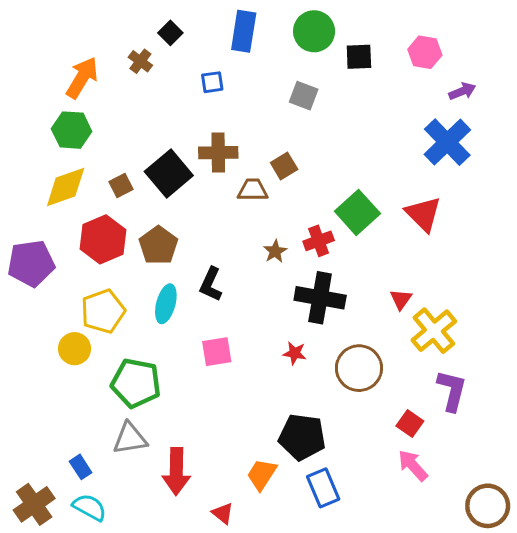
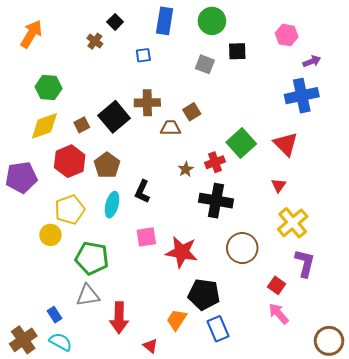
black square: (359, 57) -> (237, 51), moved
orange arrow: (82, 78) -> (31, 34), moved
blue cross: (447, 142) -> (302, 96), turned 32
red triangle: (401, 299) -> (279, 185), moved
red star: (295, 353) -> (182, 252), moved, size x2.0

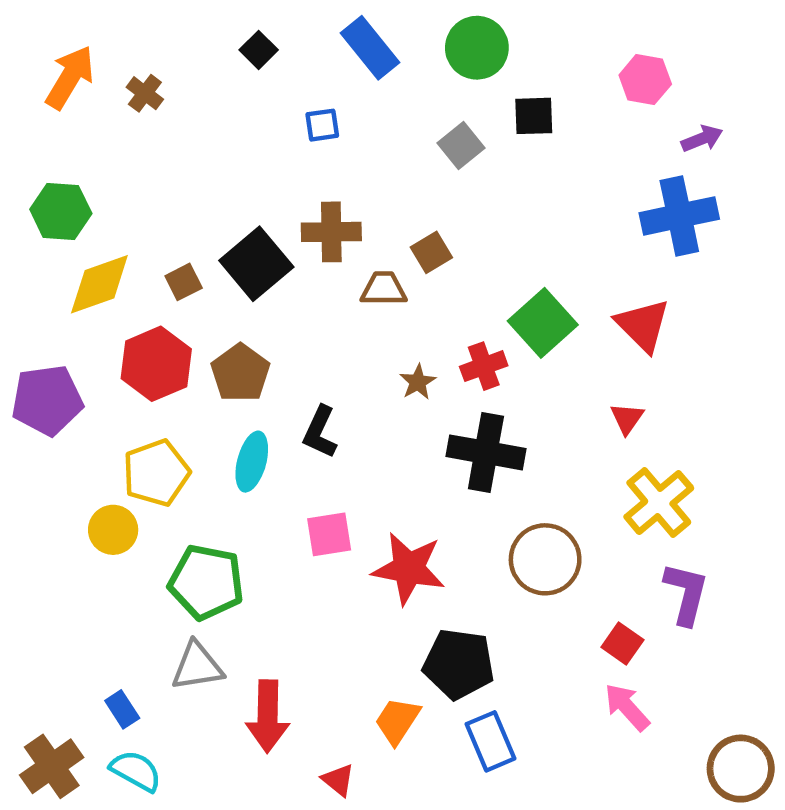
blue rectangle: (165, 21) -> (370, 48), turned -48
brown cross: (95, 41) -> (145, 93), moved
gray square: (205, 64) -> (461, 146), turned 30
green hexagon: (48, 88) -> (61, 211), moved

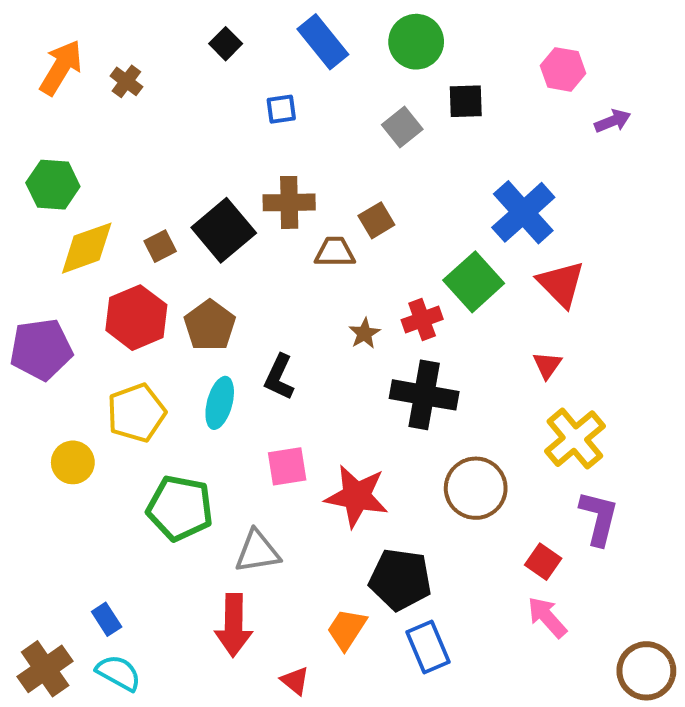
blue cross: (679, 216) -> (523, 212), moved, turned -30
yellow circle: (113, 530) -> (73, 462), moved
gray triangle: (197, 666) -> (257, 552), moved

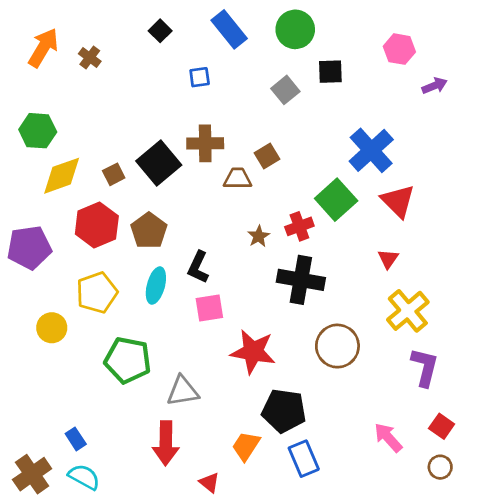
pink square: (287, 466) -> (209, 308), moved
red square: (543, 562) -> (442, 426), moved
brown circle: (646, 671) -> (440, 467), moved, size x0.6

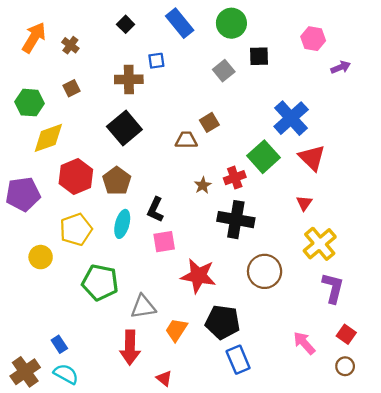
brown cross: (205, 143) -> (129, 79), moved
brown square: (114, 174) -> (71, 88), moved
orange trapezoid: (246, 446) -> (176, 330), moved

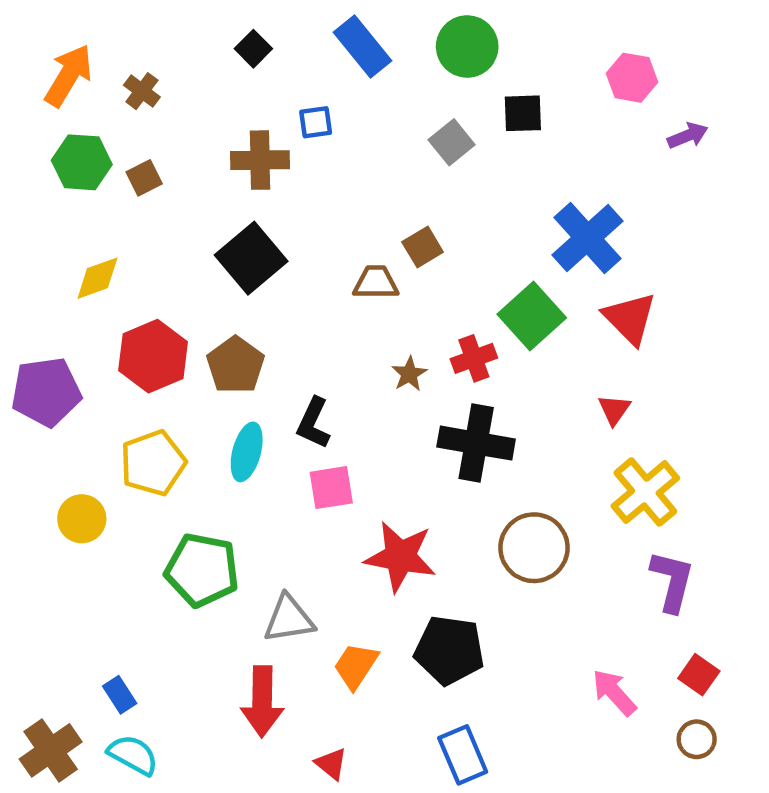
green hexagon: (30, 103) -> (82, 162), moved
yellow diamond: (48, 138) -> (97, 278), size x0.7
blue rectangle: (238, 360) -> (463, 755), moved

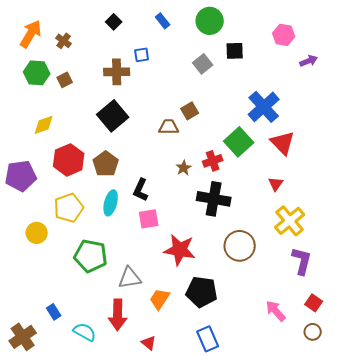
blue rectangle: (362, 46) -> (163, 21), size x0.6
cyan semicircle: (133, 755) -> (85, 332), moved

